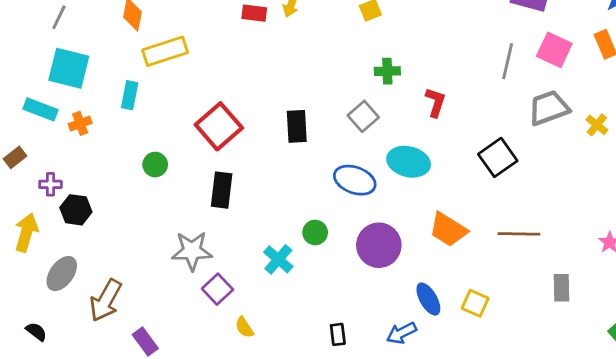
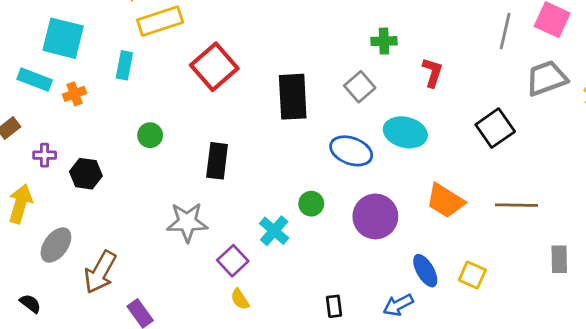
red square: (219, 126) -> (214, 67), moved
black rectangle: (297, 126) -> (293, 97), size x1.4
black hexagon: (76, 210) -> (86, 174), moved
purple square: (217, 289) -> (233, 261), moved

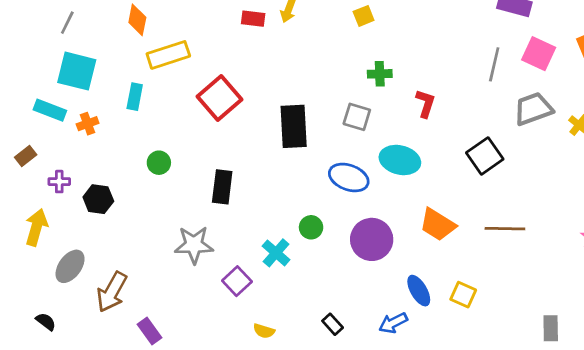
gray square: (360, 87) -> (357, 117), turned -32
gray rectangle: (559, 259) -> (551, 328), moved
yellow semicircle: (240, 299) -> (264, 331), moved, turned -40
black rectangle: (334, 306) -> (333, 324), turned -35

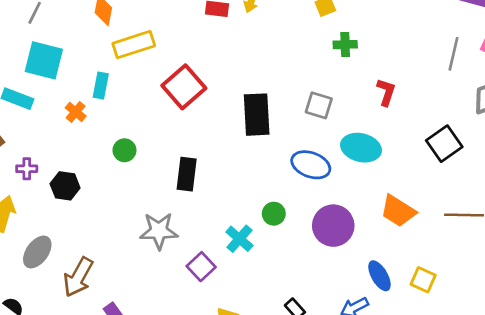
green cross: (380, 74) -> (345, 45), moved
orange cross: (88, 124) -> (76, 112), moved, turned -30

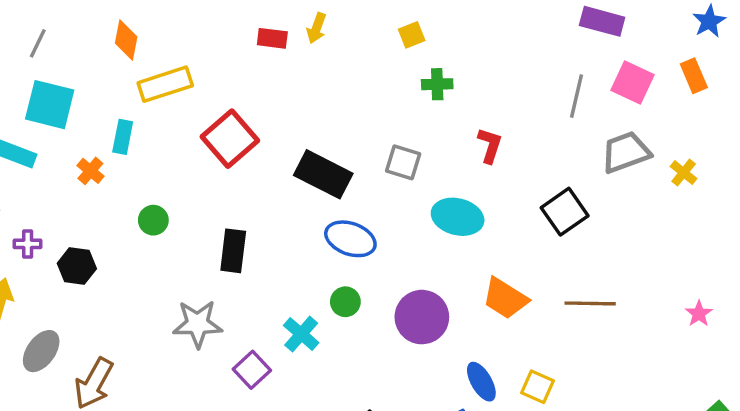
black rectangle: (257, 115) -> (323, 174), turned -60
blue ellipse: (311, 165) -> (350, 239), moved

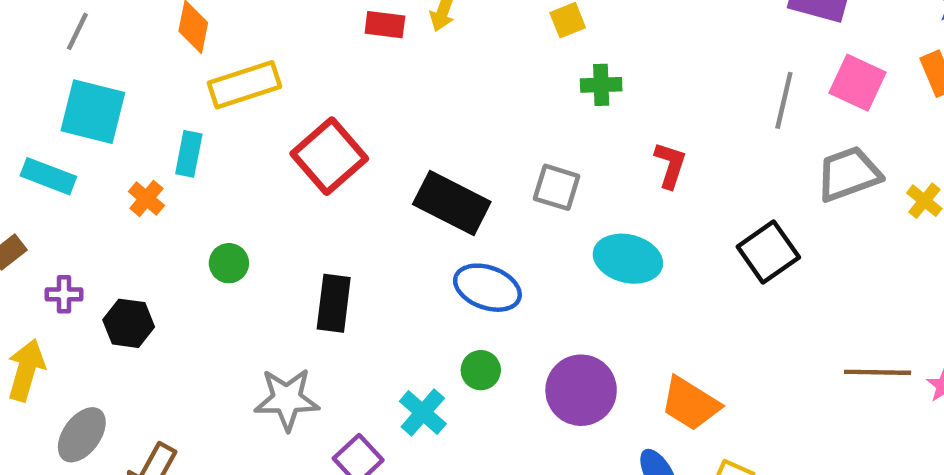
orange trapezoid: (505, 298) -> (690, 404), moved
brown line: (590, 303) -> (878, 372), moved

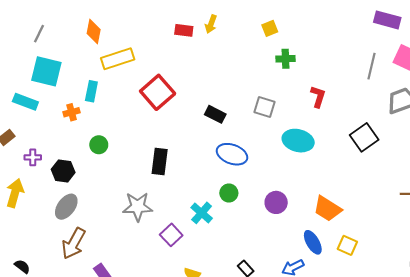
orange cross: (146, 198) -> (72, 112), turned 35
black rectangle: (452, 203) -> (215, 114), size x0.6
green circle: (229, 263) -> (99, 145), moved
purple circle: (581, 390) -> (276, 202), size x0.7
gray ellipse: (82, 435) -> (66, 207), moved

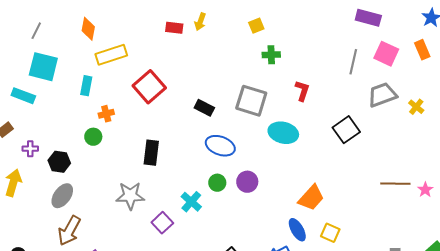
gray square: (265, 107) -> (251, 101), size x1.5
orange cross: (72, 112) -> (106, 114), moved
purple circle: (276, 202) -> (247, 182), moved
orange trapezoid: (327, 209) -> (311, 198), turned -80

